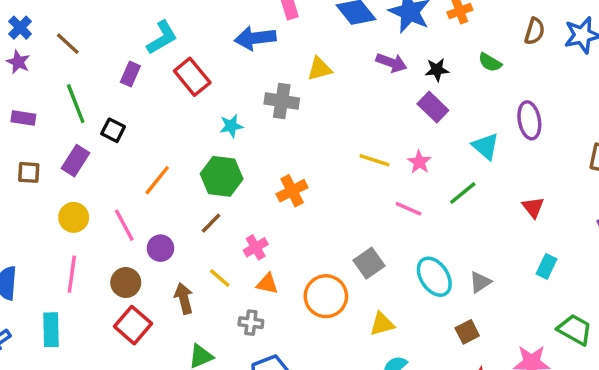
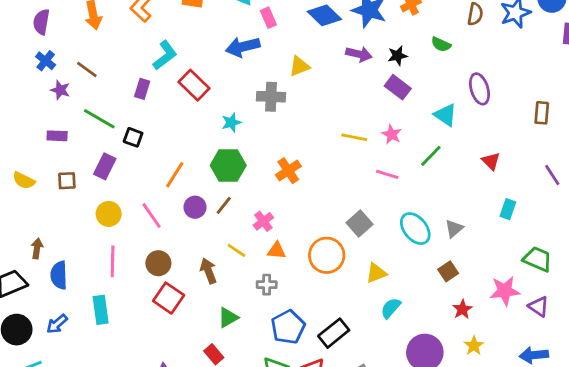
purple star: (18, 62) -> (60, 90), moved
green line: (76, 104) -> (99, 119), turned -32
purple circle: (160, 248) -> (195, 207), moved

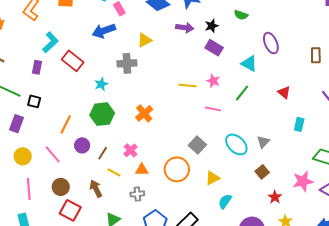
brown line: (224, 205) -> (103, 153), moved

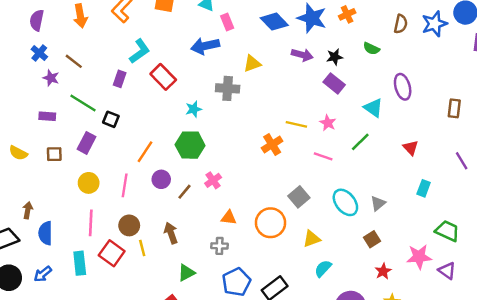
orange cross: (144, 113) -> (272, 144), moved
pink cross: (131, 150) -> (213, 180), moved
pink line: (53, 154) -> (125, 185), turned 42
yellow line: (114, 172) -> (142, 248), moved, turned 40
red square: (70, 210) -> (112, 253), moved

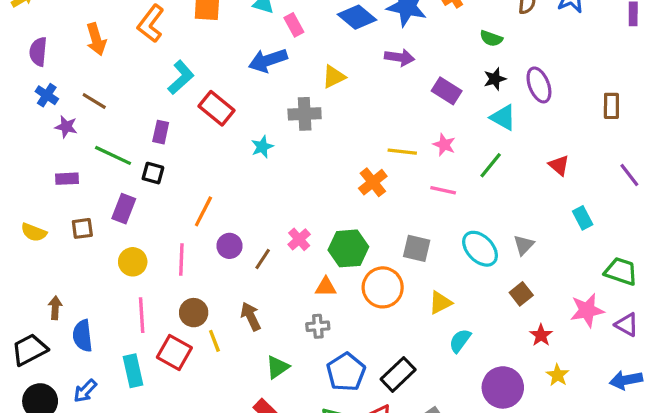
black star: (335, 57) -> (495, 79), moved
purple rectangle: (120, 79) -> (161, 132), moved
green hexagon: (190, 145) -> (348, 248), moved
cyan rectangle: (424, 188) -> (583, 218), turned -42
gray square: (299, 197) -> (417, 248), turned -30

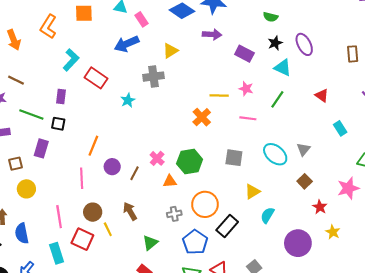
yellow circle: (133, 262) -> (26, 189), moved
orange triangle: (326, 287) -> (170, 181), moved
orange circle: (383, 287) -> (205, 204), moved
black rectangle: (398, 374) -> (227, 226), moved

